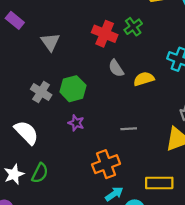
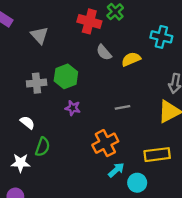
gray cross: (41, 92) -> (37, 83), turned -30
white semicircle: (26, 132) -> (27, 123), size x0.6
green semicircle: (40, 173) -> (43, 147), moved
white star: (14, 174) -> (21, 163), turned 30

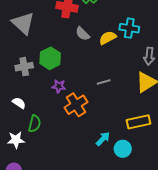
gray triangle: (39, 35) -> (23, 23), size x1.4
cyan cross: (161, 37) -> (129, 28), moved
orange cross: (105, 143) -> (76, 105), moved

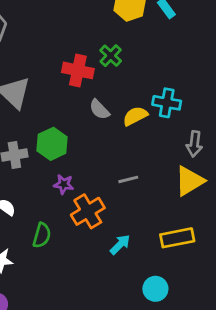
green semicircle: (35, 124) -> (42, 235), moved
cyan arrow: (103, 139) -> (120, 244), moved
cyan circle: (123, 149) -> (155, 289), moved

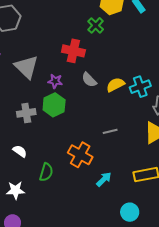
green cross: (111, 56) -> (96, 25), moved
cyan cross: (167, 103) -> (140, 87), moved, turned -30
purple star: (64, 184) -> (55, 81), moved
orange cross: (88, 211) -> (80, 155), turned -30

